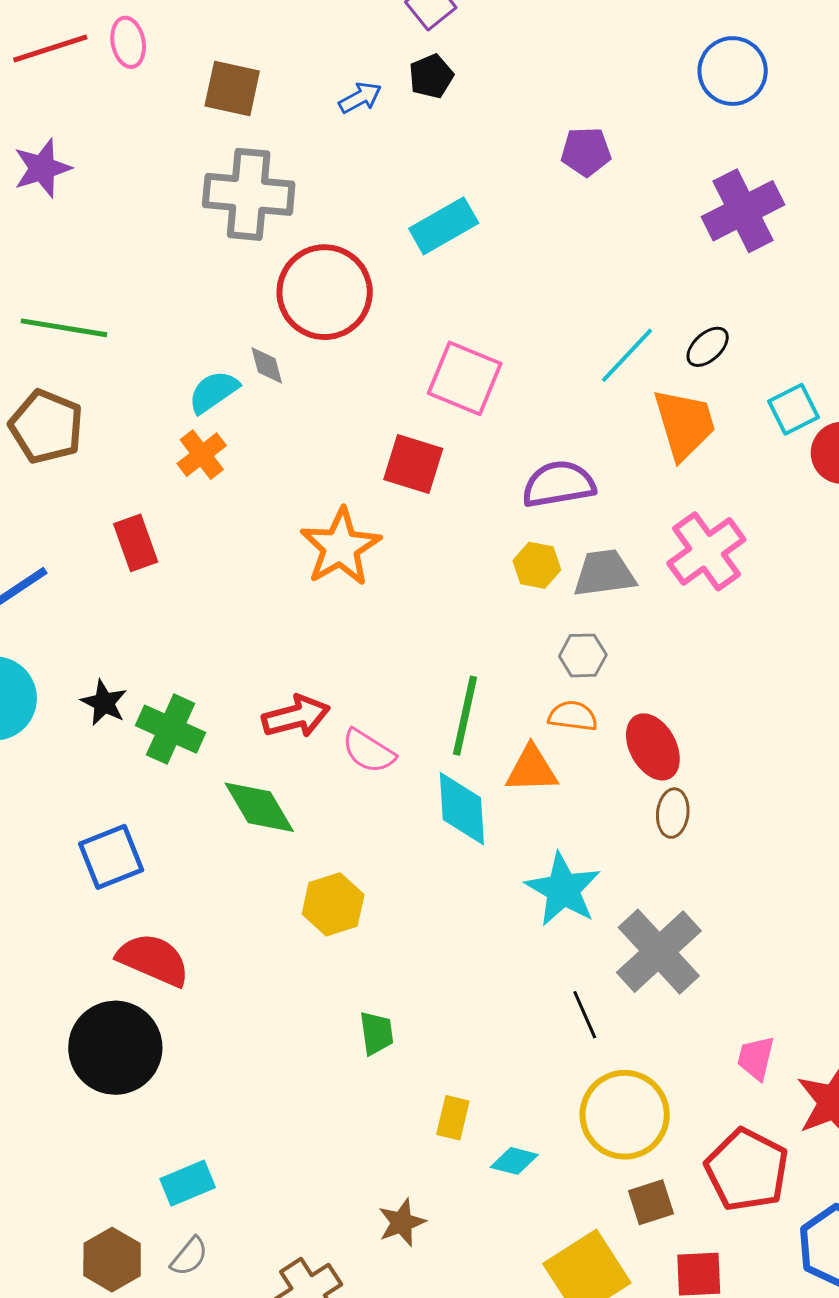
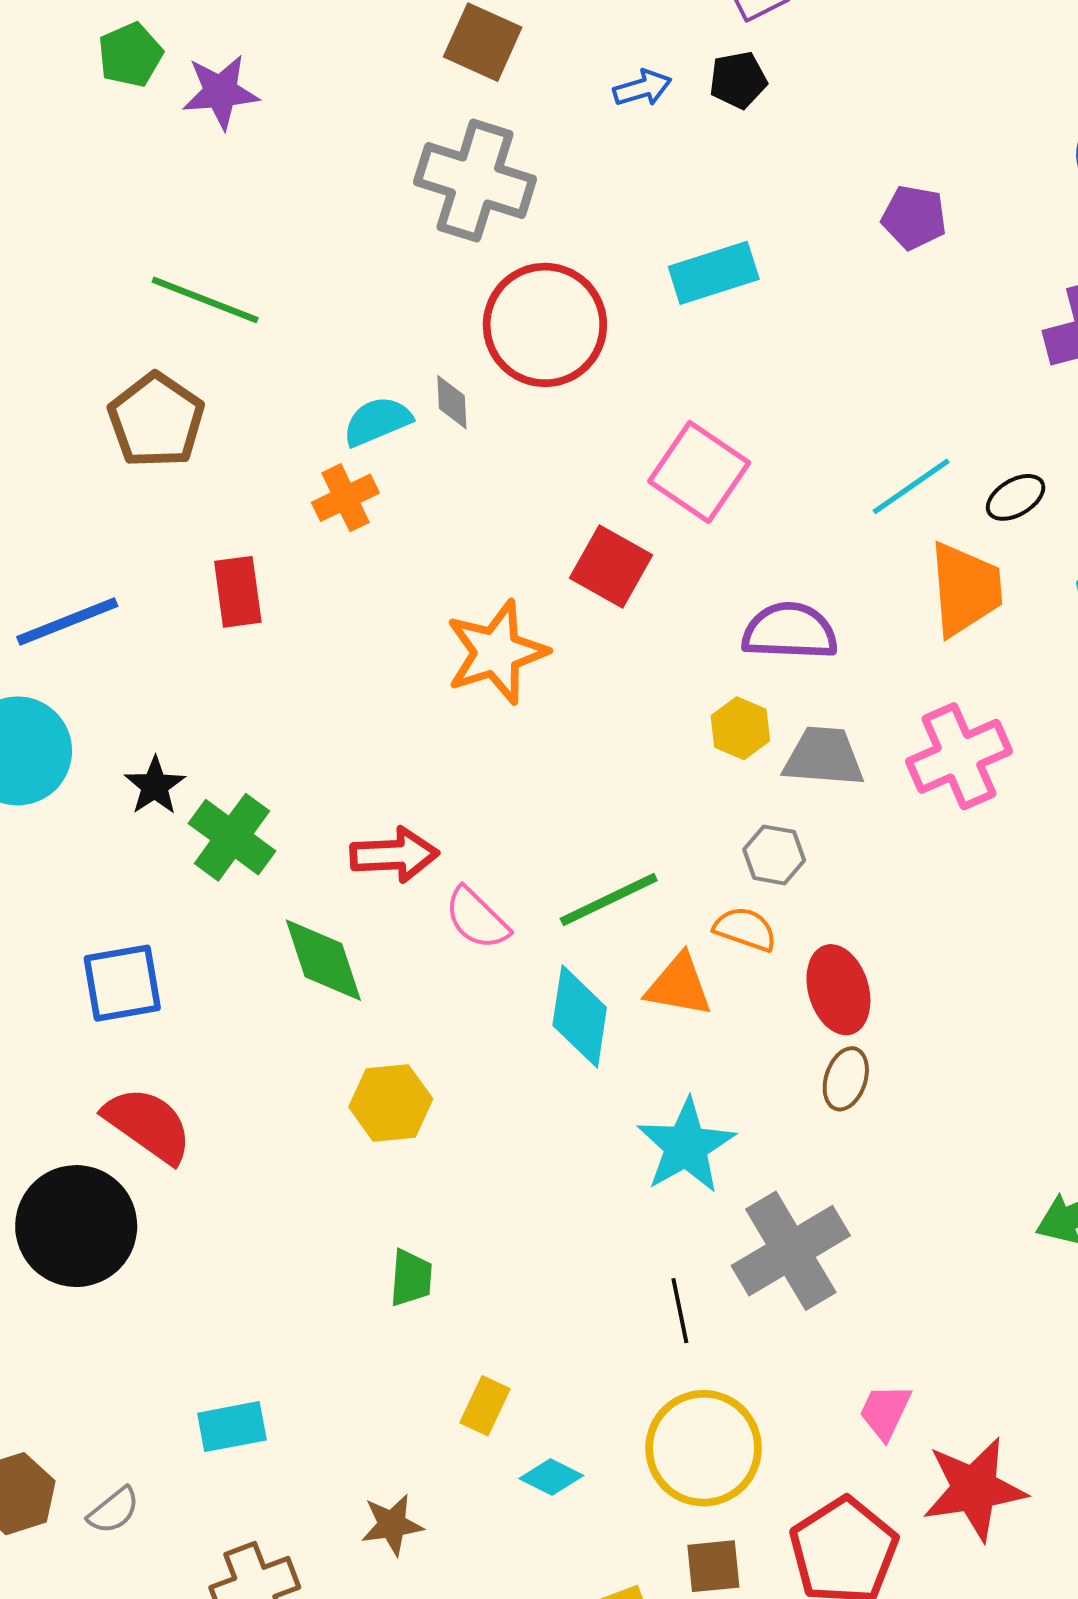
green line: (465, 716) -> (609, 899), turned 40
cyan rectangle: (188, 1183) -> (232, 1427), moved

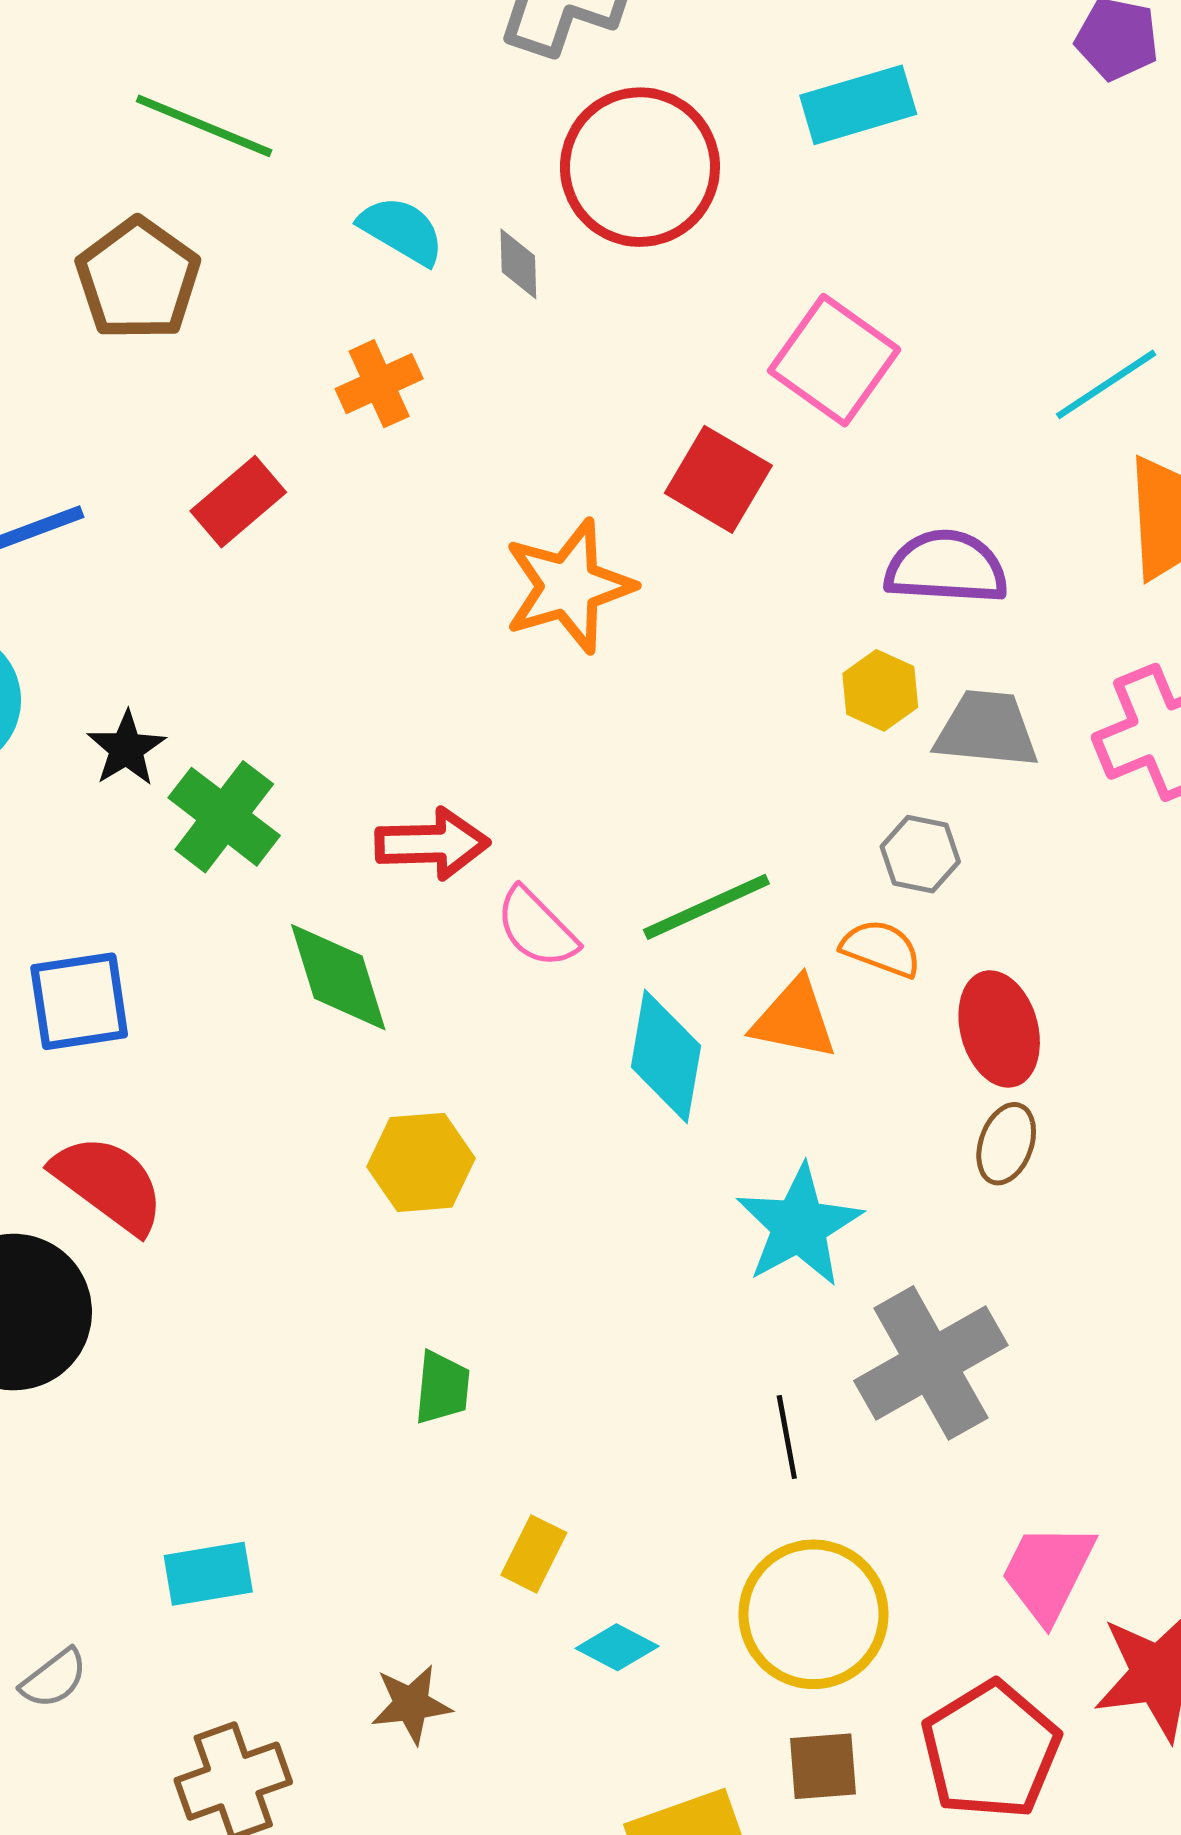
cyan semicircle: (377, 421) -> (402, 230), moved, turned 52
red rectangle: (238, 592) -> (238, 502), turned 56
pink trapezoid: (885, 1412) -> (1048, 1572), size x1.4

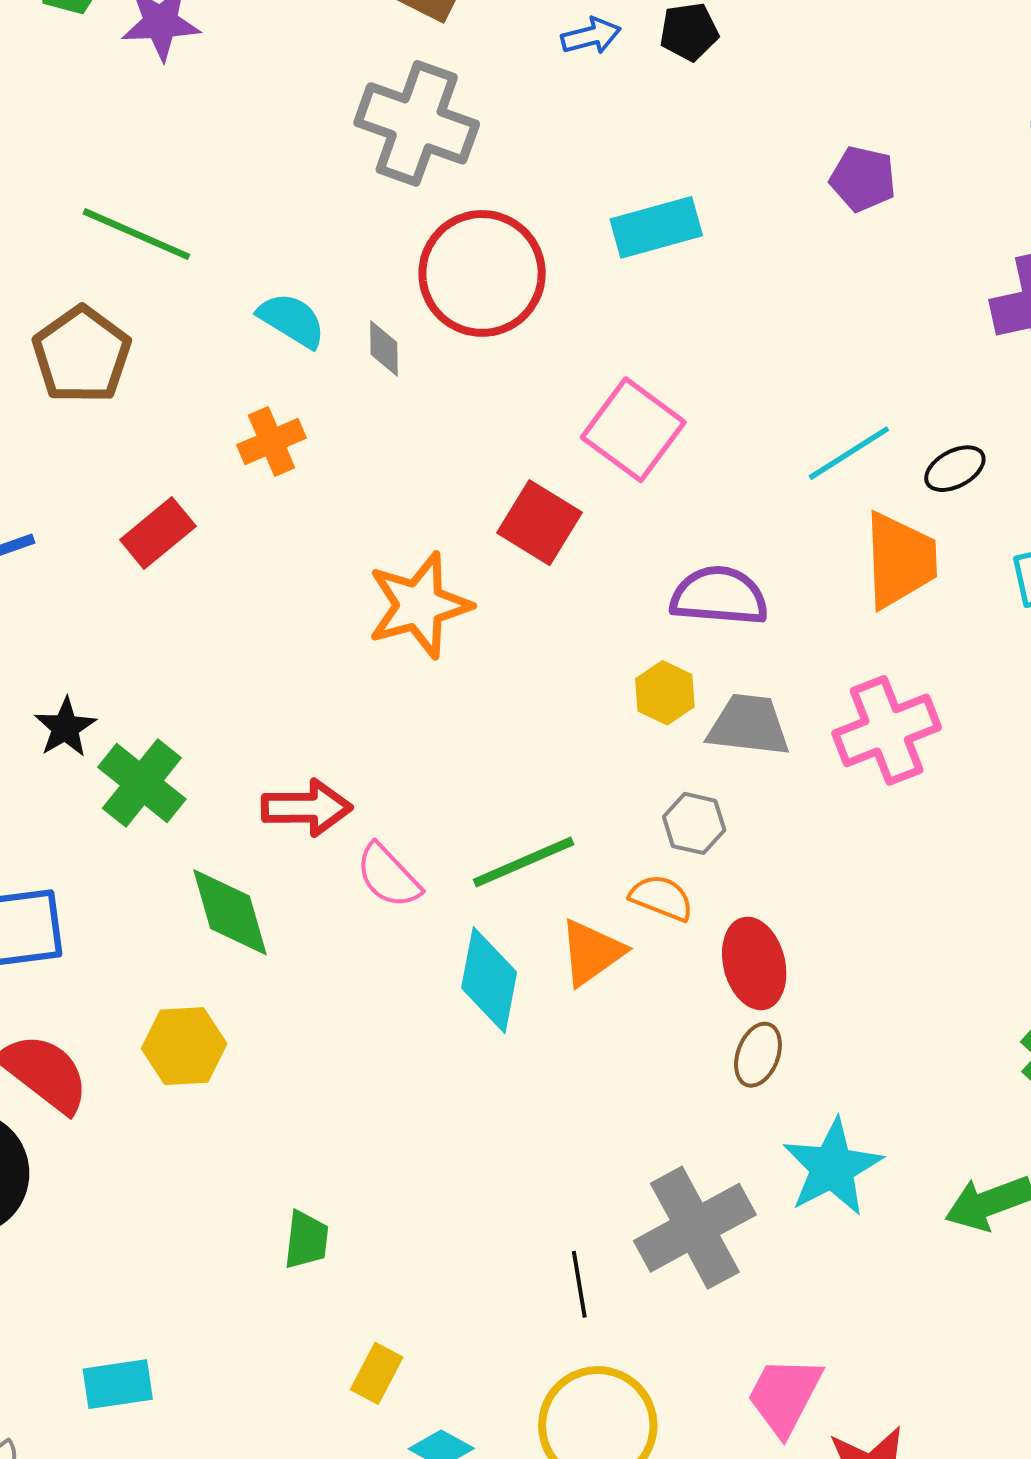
orange triangle: (794, 1019) -> (592, 952), turned -48
yellow hexagon: (421, 1162) -> (184, 1046), moved
cyan star: (799, 1226) -> (832, 1167), moved

